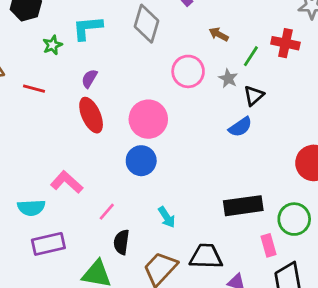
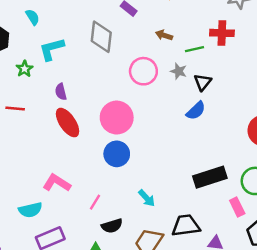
green line: (251, 56) -> (194, 49), turned 54
purple semicircle: (89, 79) -> (61, 92), turned -35
black semicircle: (121, 242) -> (112, 226), turned -105

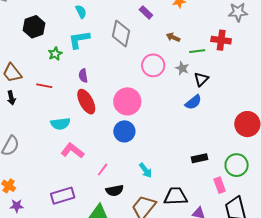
cyan semicircle: (33, 17) -> (81, 12), moved
black rectangle: (210, 177) -> (199, 158), size x0.6
cyan semicircle: (30, 210) -> (60, 124), moved

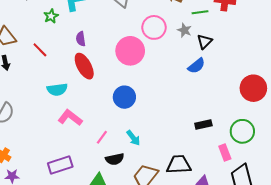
red line: (44, 86) -> (40, 50), turned 35
pink circle: (127, 101) -> (130, 51), moved
cyan arrow: (146, 170) -> (133, 138), moved

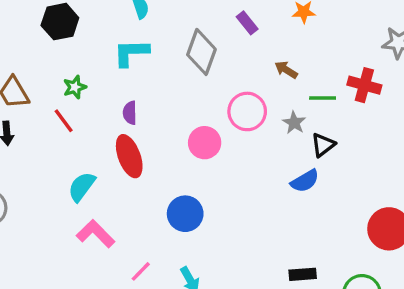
green star: (51, 16) -> (75, 87), moved
pink circle: (130, 51) -> (205, 143), size x0.7
cyan semicircle: (57, 90) -> (82, 187), turned 126

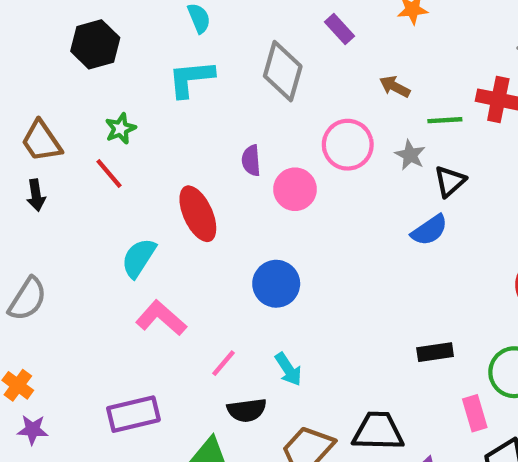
purple semicircle: (130, 113) -> (251, 160), moved

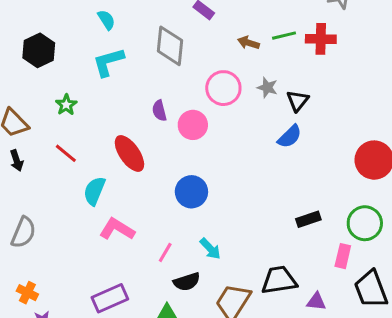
green line: (445, 120) -> (284, 36), moved
red line: (109, 174) -> (66, 153), moved
pink rectangle: (475, 413) -> (343, 256), turned 40

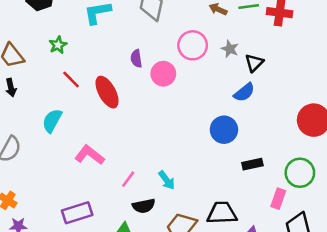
red line: (66, 153) -> (71, 79), moved
cyan semicircle: (94, 191) -> (52, 121), moved
blue circle: (191, 192) -> (224, 130), moved

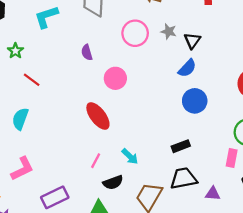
pink circle: (163, 74) -> (115, 78), moved
red ellipse: (107, 92) -> (98, 116), moved
blue circle: (224, 130) -> (195, 101), moved
pink L-shape: (90, 155) -> (22, 169), moved, turned 125
black rectangle: (252, 164) -> (181, 146), moved

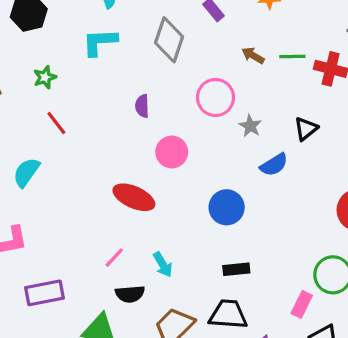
gray star: (169, 31) -> (250, 126), moved
black triangle: (192, 41) -> (306, 129), moved
blue circle: (195, 101) -> (227, 207), moved
red ellipse: (98, 116) -> (134, 197), turned -44

